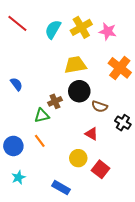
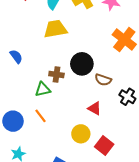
yellow trapezoid: (75, 65) -> (55, 29), moved
brown cross: (55, 101) -> (56, 74), turned 32

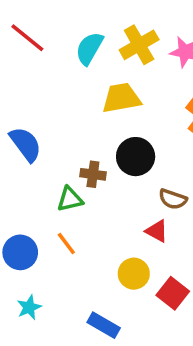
yellow trapezoid: (55, 29) -> (121, 98), moved
blue semicircle: (16, 56) -> (26, 144), size x1.5
brown semicircle: (103, 80) -> (173, 199), moved

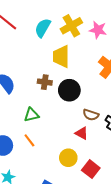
yellow trapezoid: (121, 98) -> (61, 56), turned -80
brown cross: (93, 174) -> (45, 82), moved

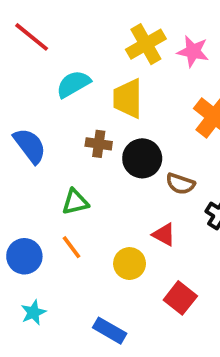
cyan semicircle: (43, 28) -> (73, 84), moved, turned 30
brown semicircle: (91, 115) -> (180, 184), moved
yellow circle: (68, 158) -> (130, 264), moved

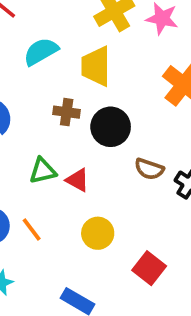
brown semicircle: (180, 184) -> (149, 169), moved
red triangle: (164, 235) -> (78, 180), moved
orange line: (72, 247) -> (32, 230), moved

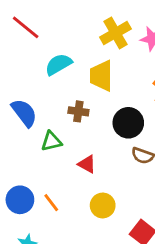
black circle: (111, 127) -> (128, 123), moved
green triangle: (43, 171) -> (51, 141), moved

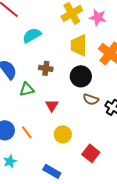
yellow trapezoid: (101, 76) -> (79, 45), moved
red triangle: (87, 164) -> (52, 105), turned 32

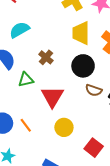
cyan semicircle: (32, 35) -> (19, 30), moved
brown cross: (46, 68) -> (46, 57), turned 32
red triangle: (52, 105) -> (52, 97), size x1.6

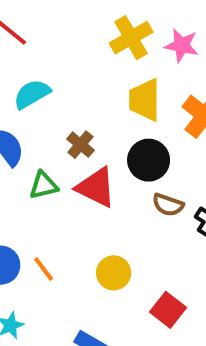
red triangle: (52, 97) -> (96, 187), moved, turned -35

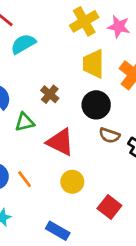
cyan semicircle: (32, 94) -> (23, 44), moved
red triangle: (96, 187) -> (60, 142), moved

